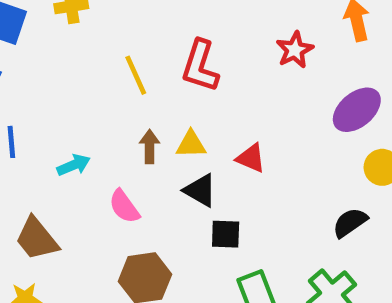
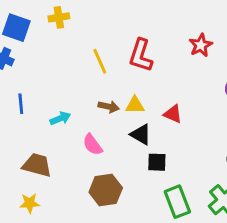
brown arrow: (150, 147) -> (109, 107), turned 102
brown trapezoid: (37, 239) -> (37, 165), turned 144

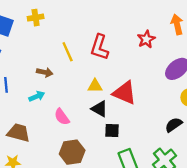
brown arrow: (109, 107) -> (45, 72), moved
red triangle: (173, 114) -> (125, 93), size x1.6

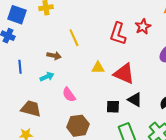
red L-shape: (99, 47) -> (118, 34), moved
black triangle: (99, 109) -> (135, 100), moved

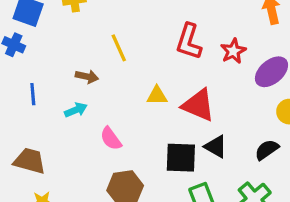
red star: (143, 27) -> (233, 51), moved
black square: (113, 107) -> (181, 158), size x1.5
brown trapezoid: (31, 109) -> (30, 161), moved

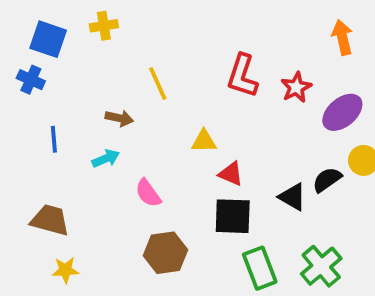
red triangle: (198, 105) -> (231, 174), moved, size x0.6
black triangle: (216, 147) -> (292, 197), moved
black semicircle: (267, 150) -> (327, 180), moved

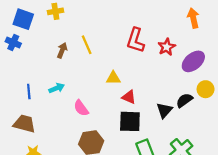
brown arrow: (119, 118) -> (62, 50), moved, turned -80
blue line: (54, 139) -> (29, 91), moved
black triangle: (292, 197) -> (164, 110), turned 42

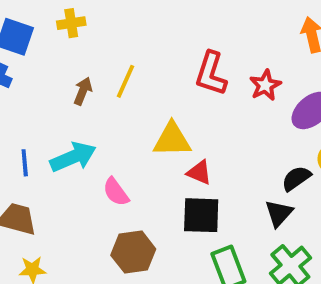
yellow line: (87, 45) -> (126, 81), turned 48
yellow triangle: (113, 78) -> (172, 140), size x1.5
cyan arrow: (57, 88) -> (73, 157), size x1.6
black triangle: (164, 110) -> (279, 213), moved

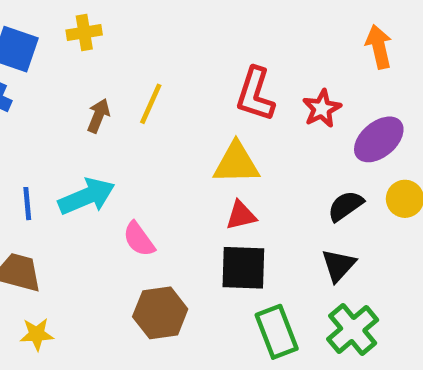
yellow triangle: (172, 140) -> (236, 163), moved
red triangle: (199, 173) -> (241, 215), turned -36
black semicircle: (296, 178) -> (346, 206), moved

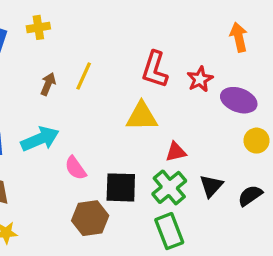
purple ellipse: (379, 139) -> (239, 100), turned 60
black semicircle: (346, 206) -> (250, 196), moved
red triangle: (241, 215) -> (176, 152), moved
black square: (243, 268) -> (121, 187), moved
green cross: (353, 329) -> (169, 187), moved

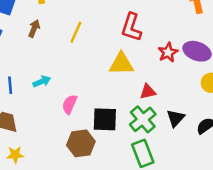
red star: (200, 79) -> (168, 52), moved
brown arrow: (48, 84) -> (34, 28), moved
cyan arrow: (40, 139) -> (42, 82), size x0.6
pink semicircle: (76, 168) -> (70, 104), turned 60

